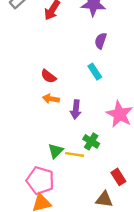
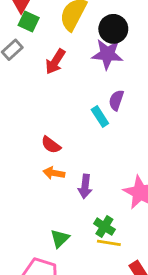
cyan rectangle: (95, 72) -> (100, 117), moved
yellow line: (75, 154) -> (109, 243), moved

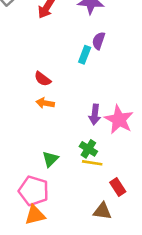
cyan rectangle: (100, 117) -> (85, 55), turned 54
purple arrow: (85, 186) -> (95, 114), moved

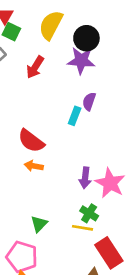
red semicircle: (43, 79) -> (31, 141), size x1.5
green cross: (88, 149) -> (89, 213), moved
red rectangle: (118, 187) -> (109, 253), size x1.6

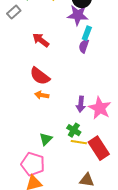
red arrow: (35, 67) -> (41, 40), moved, turned 96
cyan rectangle: (75, 116) -> (87, 33), moved
green cross: (89, 213) -> (74, 130), moved
red rectangle: (109, 253) -> (99, 148), moved

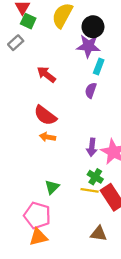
purple semicircle: (84, 46) -> (91, 90), moved
green cross: (74, 130) -> (95, 177), moved

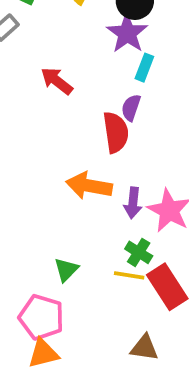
purple star: (88, 46) -> (127, 33), turned 30
red semicircle: (45, 115) -> (116, 132), moved, turned -135
orange arrow: (47, 137) -> (89, 186), moved, size x1.6

